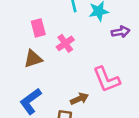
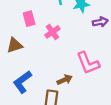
brown triangle: (33, 59) -> (15, 45), moved

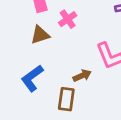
brown triangle: (15, 45) -> (40, 35), moved

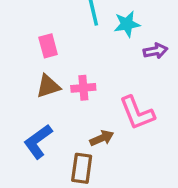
pink cross: (68, 19) -> (83, 88), moved, turned 30

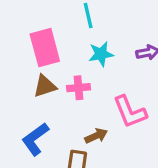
cyan star: (127, 24) -> (101, 54), moved
pink rectangle: (48, 46) -> (45, 48), size x1.6

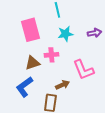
brown triangle: (45, 86) -> (32, 63), moved

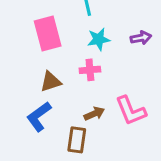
pink cross: (51, 55) -> (90, 70), moved
pink L-shape: (83, 70) -> (131, 111), moved

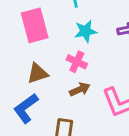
pink cross: (90, 70) -> (77, 62), turned 30
brown arrow: (94, 114) -> (80, 89), moved

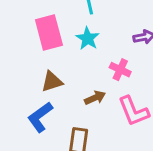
cyan star: (86, 31) -> (88, 38), moved, turned -30
pink cross: (77, 62) -> (120, 70), moved

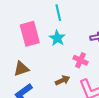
brown triangle: (52, 81) -> (21, 69), moved

